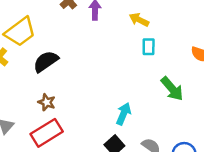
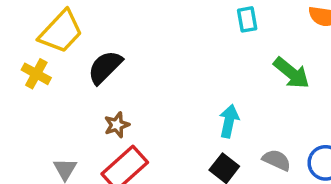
brown star: (47, 102) -> (117, 125), turned -30

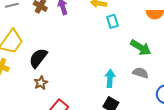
brown star: (117, 125) -> (41, 83), moved
gray semicircle: (277, 160) -> (140, 73), moved

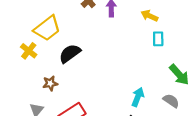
brown star: (41, 83) -> (50, 83), moved

